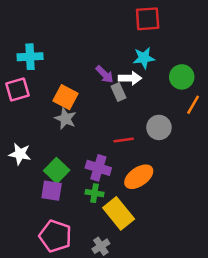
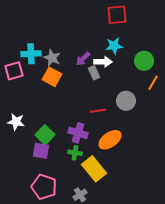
cyan cross: (30, 57) -> (31, 54), moved
purple arrow: (105, 74) -> (83, 59), turned 91
gray star: (65, 119) -> (52, 58), moved

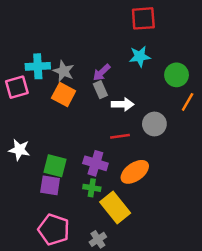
white arrow: (103, 62) -> (122, 104), moved
gray rectangle: (94, 73) -> (100, 90), moved
green square: (45, 135) -> (55, 166), turned -30

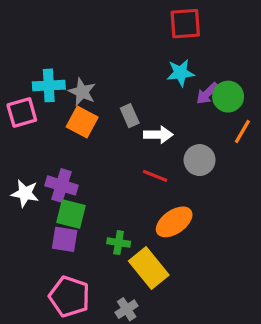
purple arrow: (102, 72) -> (207, 93), moved
red line: (120, 136) -> (155, 176), turned 30
purple cross: (95, 163) -> (61, 185), moved

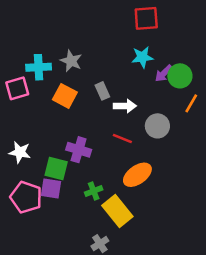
gray star: (82, 92) -> (71, 61), moved
purple cross: (61, 185) -> (79, 150), moved
green cross: (119, 243) -> (94, 191), turned -30
pink pentagon: (69, 297) -> (26, 197), moved

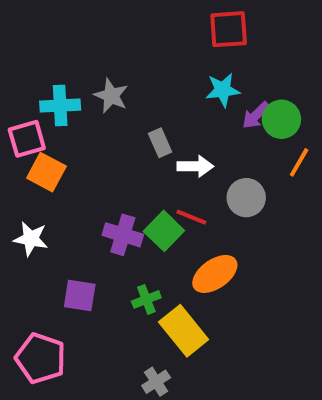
orange square: (65, 96) -> (46, 172), moved
green square: (56, 168) -> (164, 231), moved, turned 30
pink pentagon: (26, 197) -> (41, 358), moved

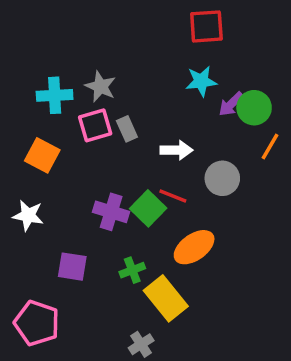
pink square: (27, 139) -> (95, 125), moved
gray rectangle: (160, 143) -> (127, 129), moved

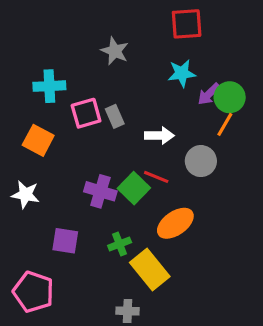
gray star: (100, 87) -> (115, 51), moved
orange line: (270, 147) -> (225, 124), moved
gray cross: (141, 344) -> (128, 311), turned 35

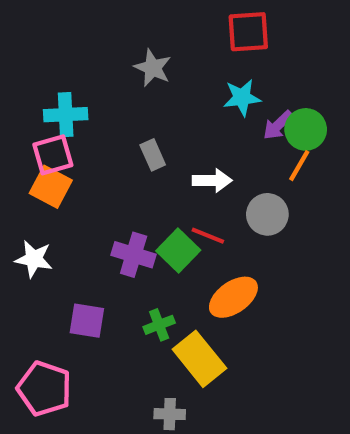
pink square: (86, 113) -> (53, 155), moved

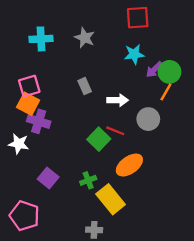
cyan cross: (66, 115) -> (41, 39), moved
purple cross: (134, 255) -> (39, 121), moved
purple square: (87, 321) -> (48, 178), turned 30

